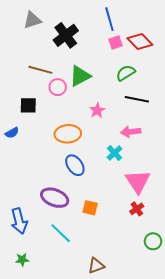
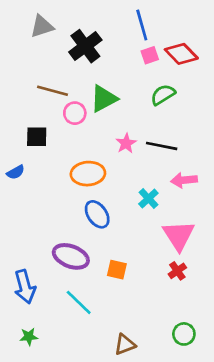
black line: (137, 99) -> (162, 146), moved
pink arrow: (131, 132) -> (184, 180), moved
green circle: (153, 241) -> (184, 334), moved

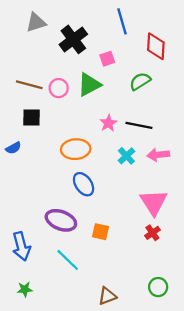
red diamond: (181, 54) -> (156, 46), turned 48
pink square: (150, 55) -> (107, 59), moved
brown line: (52, 91) -> (29, 85), moved
pink circle: (75, 113) -> (59, 88), moved
cyan cross: (148, 199) -> (126, 156), moved

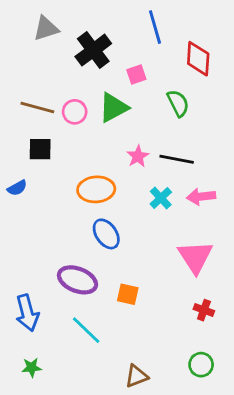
green semicircle: (140, 81) -> (178, 103), turned 95
red cross: (152, 233) -> (204, 310), moved, turned -35

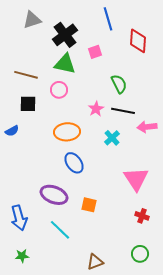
green semicircle: (178, 103) -> (119, 84), moved
green triangle: (113, 108) -> (65, 64), moved, turned 40
pink circle: (75, 112) -> (59, 90), moved
pink arrow: (201, 197) -> (147, 127), moved

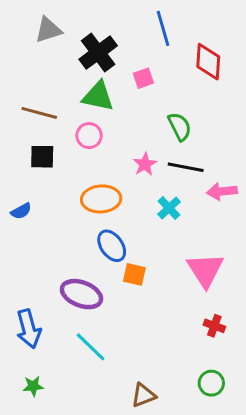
blue semicircle: (12, 131) -> (21, 211), moved
orange square: (89, 205) -> (134, 274), moved

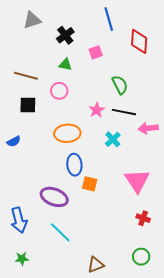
black cross: (98, 53) -> (65, 35), size x0.7
green triangle: (98, 96) -> (65, 65), size x0.6
blue ellipse: (112, 246) -> (74, 165), turned 30

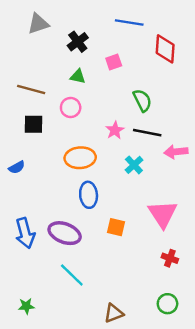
blue line: (109, 19) -> (129, 23), turned -65
orange square: (90, 184) -> (116, 227), moved
blue arrow: (19, 220) -> (25, 233), moved

